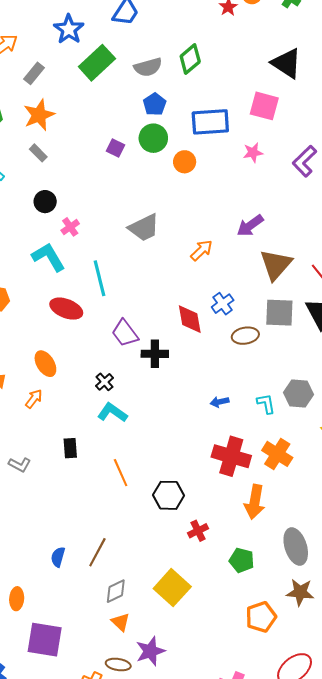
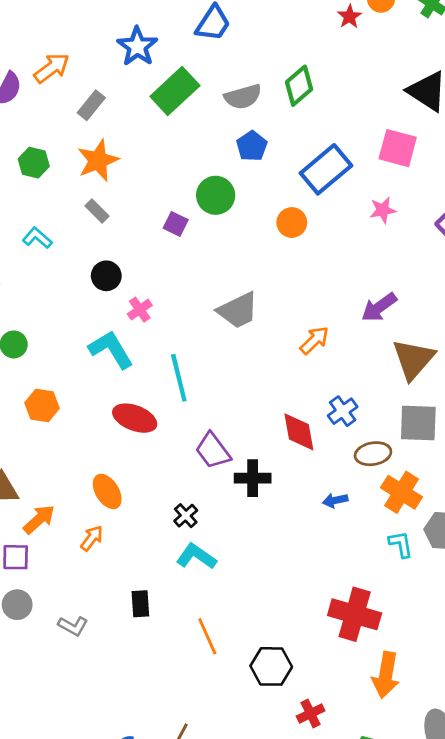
blue rectangle: (210, 122) -> (326, 169), turned -36
green circle: (153, 138) -> (216, 195), moved
purple square: (116, 148) -> (176, 224), moved
blue arrow: (220, 402) -> (335, 500), moved
orange cross: (277, 454) -> (402, 492), moved

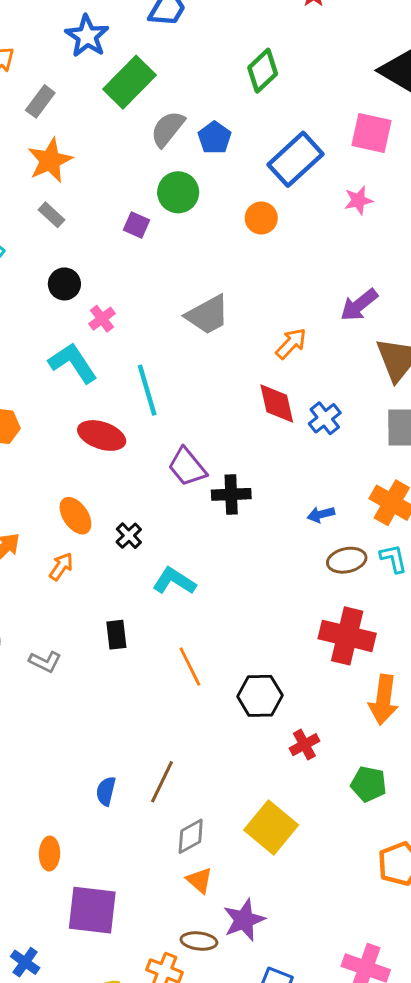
gray semicircle: (243, 97) -> (168, 129), moved, turned 147
red diamond: (299, 432) -> (277, 403), moved
brown ellipse: (373, 454) -> (347, 560), moved
black cross: (186, 516) -> (129, 536), moved

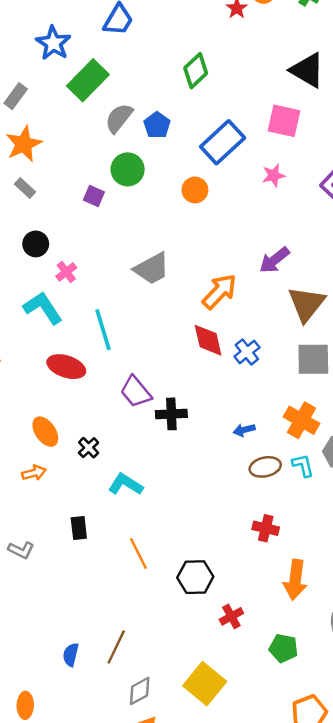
orange arrow: (291, 343) -> (219, 292), size x1.4
orange arrow: (61, 567) -> (34, 473), turned 40
red cross: (347, 636) -> (266, 528), size x0.6

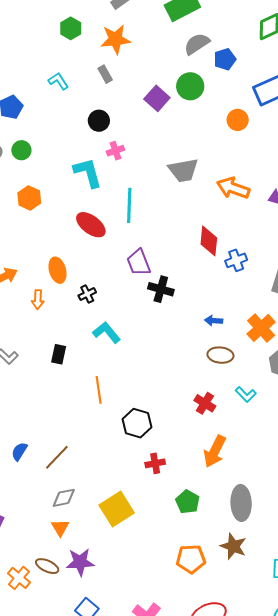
purple square: (94, 196) -> (157, 98), size x1.4
orange arrow: (219, 292) -> (233, 188), moved, turned -132
cyan L-shape: (303, 465) -> (246, 394), moved, turned 130
orange arrow: (34, 473) -> (38, 299), turned 90

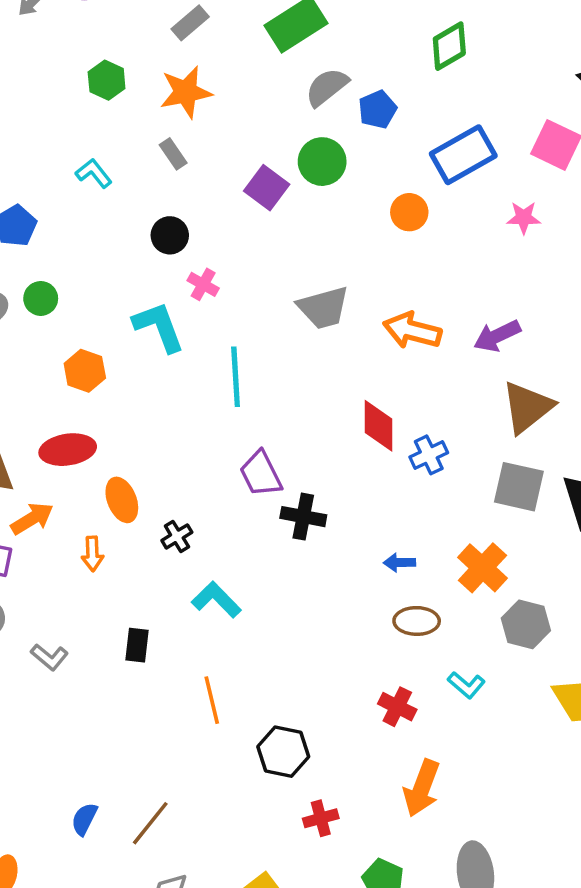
pink cross: (115, 151) -> (203, 284), turned -36
orange hexagon: (29, 198) -> (85, 371), moved
red ellipse: (91, 225) -> (68, 450), moved, turned -40

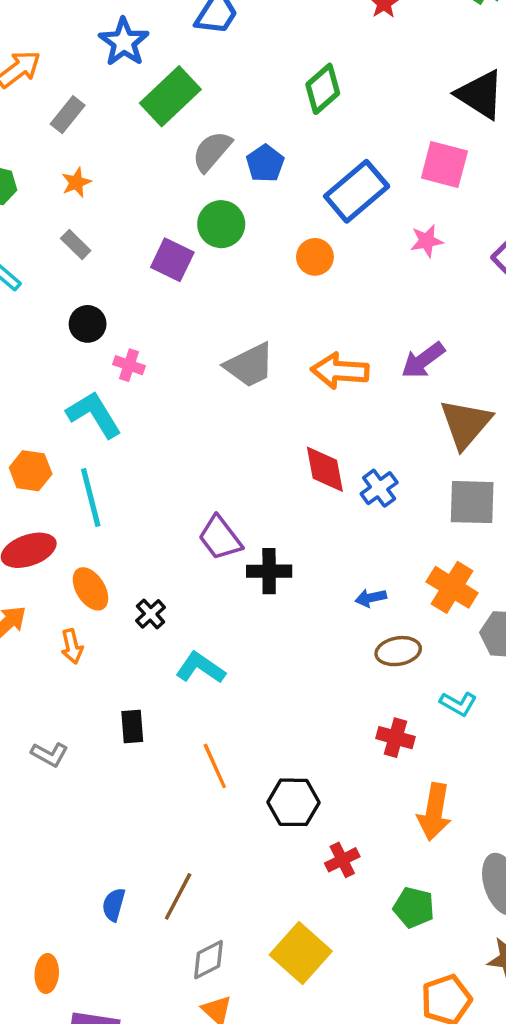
orange star: (186, 92) -> (76, 182), size x0.6
cyan line: (236, 377) -> (91, 498), moved

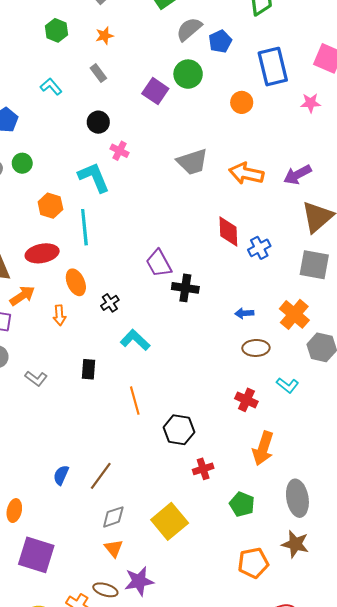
blue rectangle: (357, 191) -> (273, 67), turned -72

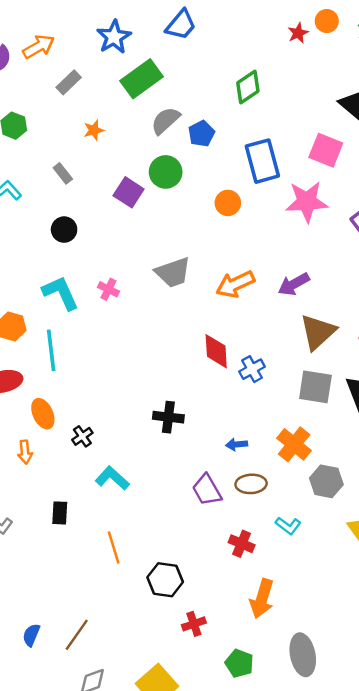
orange star: (104, 36) -> (94, 130), moved
pink star: (311, 103) -> (307, 202), size x1.8
pink cross: (120, 151) -> (108, 289), moved
orange arrow: (246, 173) -> (235, 284), turned -36
purple trapezoid: (159, 263) -> (207, 490), moved

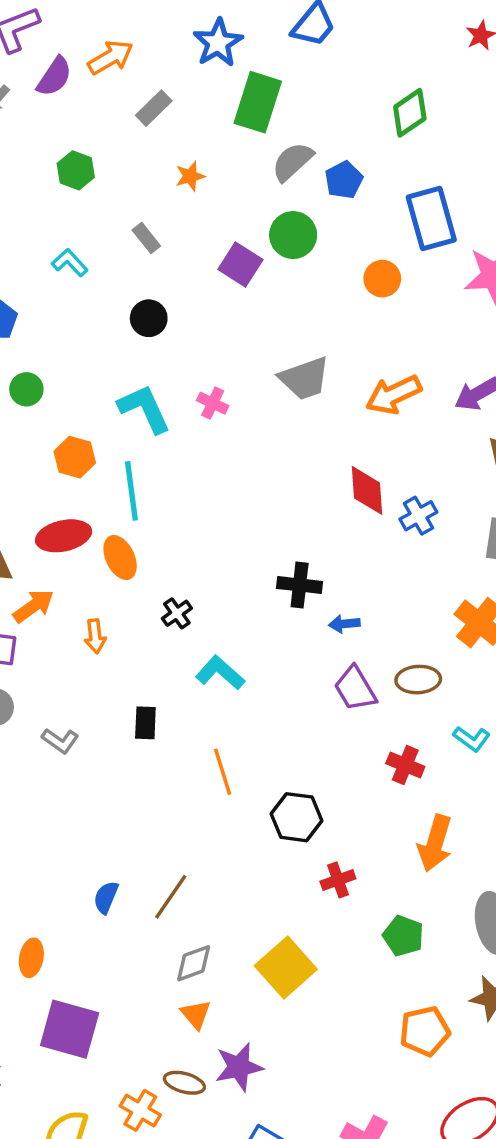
green rectangle: (142, 79) -> (258, 102), turned -36
orange ellipse: (43, 414) -> (120, 558), moved
blue arrow: (237, 444) -> (344, 624), moved

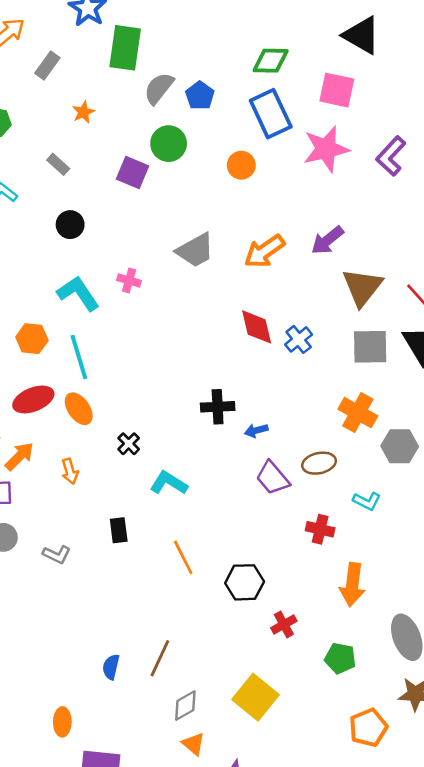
green diamond: (410, 113) -> (271, 61), moved, turned 45

